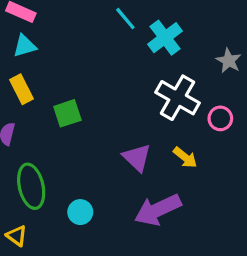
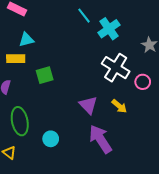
cyan triangle: (25, 46) -> (26, 40), moved
yellow rectangle: (22, 89) -> (16, 59), turned -66
purple arrow: (158, 210) -> (100, 139), turned 80

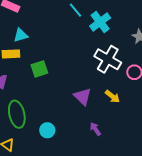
purple arrow: (100, 139) -> (95, 129), size x0.5

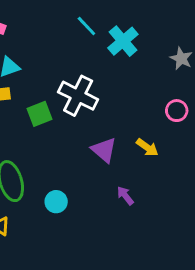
white cross: (108, 59) -> (78, 96), moved

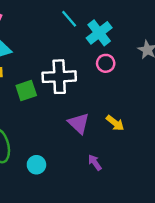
white cross: (78, 96) -> (59, 77), turned -32
pink circle: (177, 111) -> (106, 63), moved

